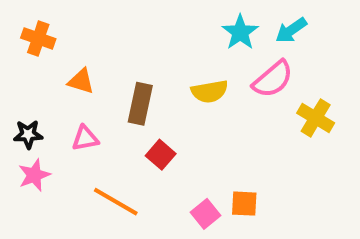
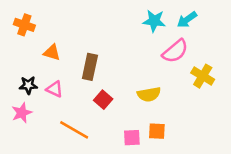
cyan star: (240, 32) -> (154, 21), turned -30
yellow semicircle: (210, 91) -> (149, 94), moved
black star: (28, 134) -> (28, 85), moved
pink triangle: (85, 138) -> (55, 89), turned 36
pink square: (205, 214) -> (132, 138), turned 36

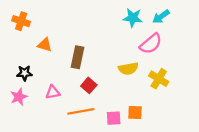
yellow cross: (203, 76) -> (159, 79), moved
pink triangle: (55, 89) -> (53, 92), moved, turned -35
yellow semicircle: (149, 94) -> (128, 69), moved
orange line: (74, 130) -> (81, 111), moved, turned -40

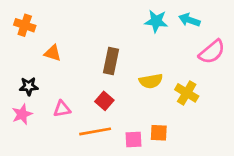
cyan arrow: (161, 17) -> (189, 20), turned 54
pink semicircle: (151, 44) -> (212, 52), moved
brown rectangle: (78, 57) -> (111, 61), moved

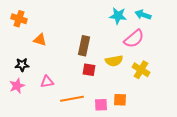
pink semicircle: (212, 52) -> (134, 39), moved
red square: (104, 101) -> (89, 70), moved, turned -32

